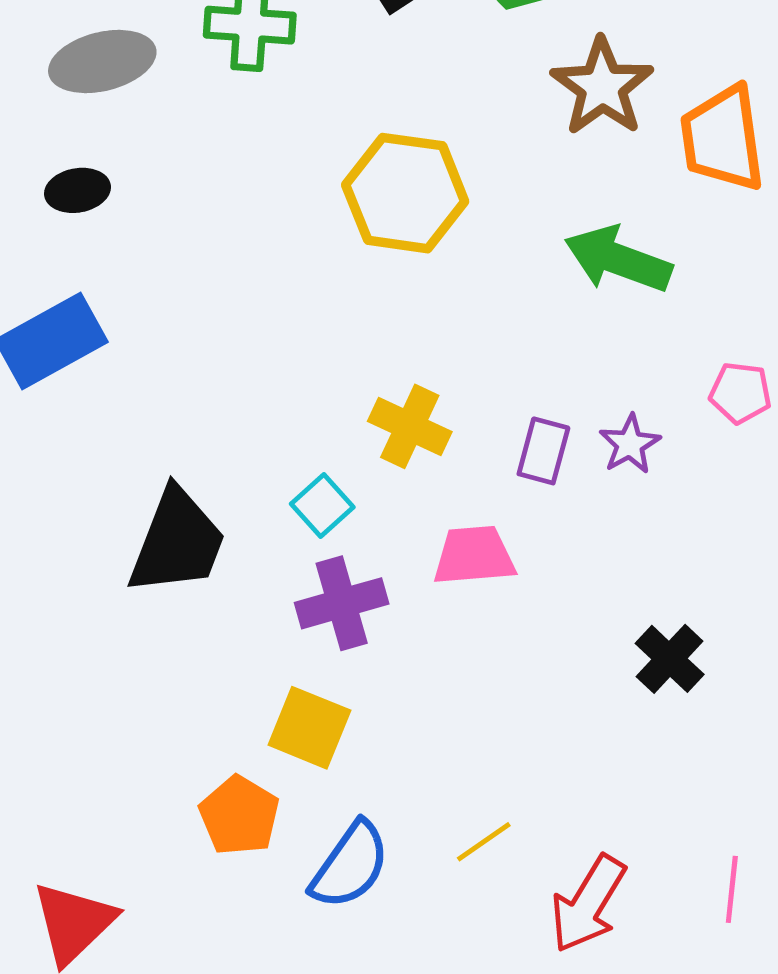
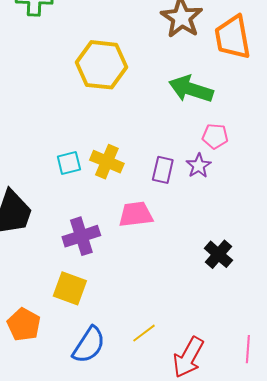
pink pentagon: (740, 393) -> (215, 136), moved
cyan square: (322, 506) -> (69, 163), moved, turned 30
orange pentagon: (239, 816) -> (24, 325), moved

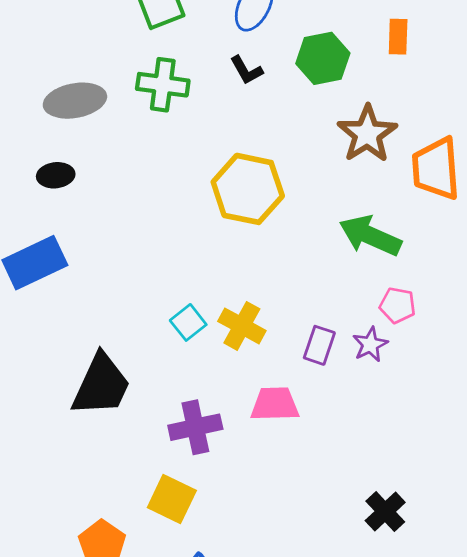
cyan square: (69, 163) -> (188, 322), turned -30
black cross: (218, 254) -> (385, 511), moved

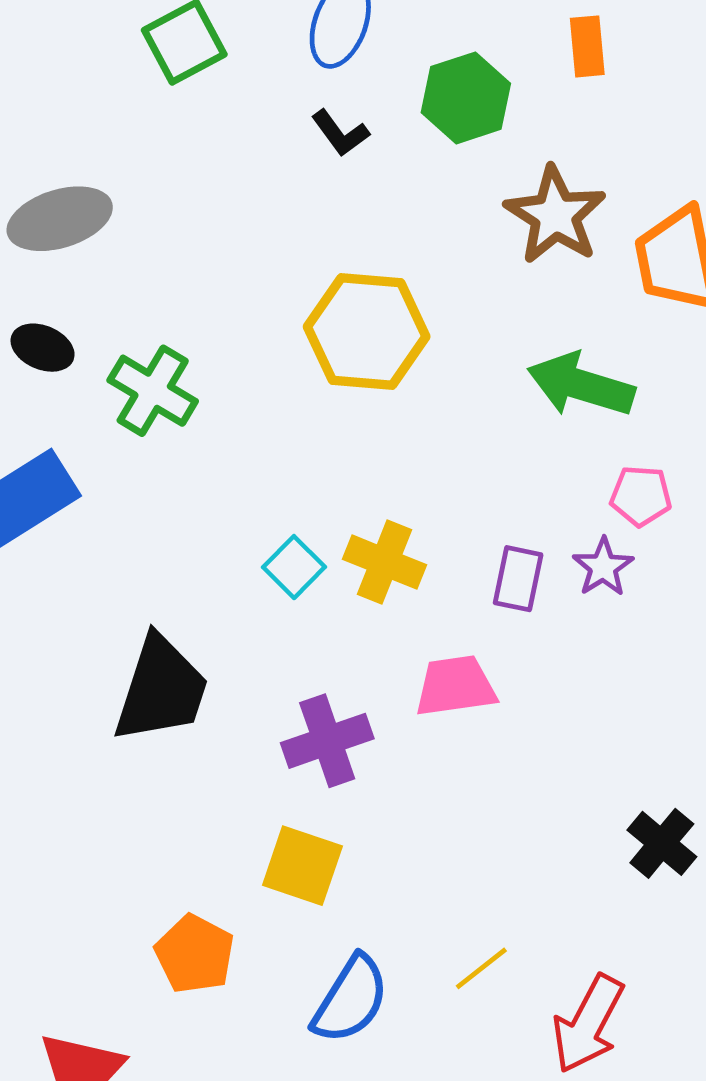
green cross: (163, 85) -> (153, 391), moved, turned 30
black ellipse: (56, 175) -> (43, 348), turned 36

